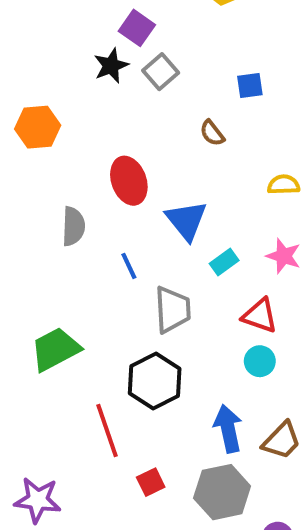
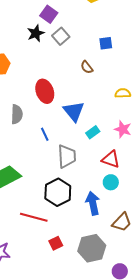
blue arrow: (228, 429) -> (93, 203), moved
red line: (107, 431) -> (34, 217), turned -56

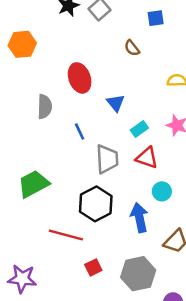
blue triangle: (74, 111) -> (116, 103), size x0.7
red triangle: (111, 159) -> (147, 158), moved

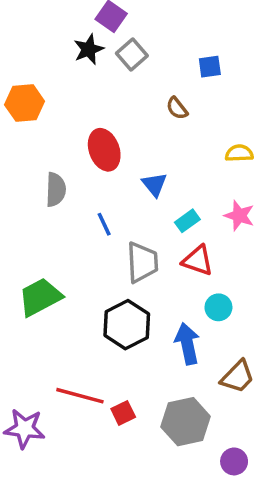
red line: (66, 235) -> (80, 396), moved

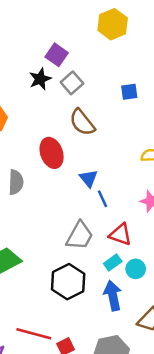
brown semicircle: (177, 108) -> (82, 122), moved, size x1.6
cyan rectangle: (187, 221) -> (113, 262), moved
blue line: (104, 224) -> (103, 199), moved
gray trapezoid: (142, 262) -> (80, 236), turned 32

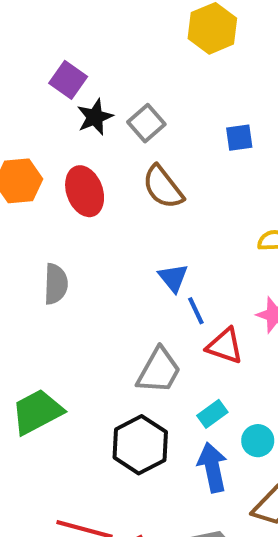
purple square: (57, 55) -> (68, 80), moved
red ellipse: (52, 153) -> (85, 191), moved
red triangle: (120, 234) -> (225, 346), moved
cyan circle: (136, 269) -> (258, 441), moved

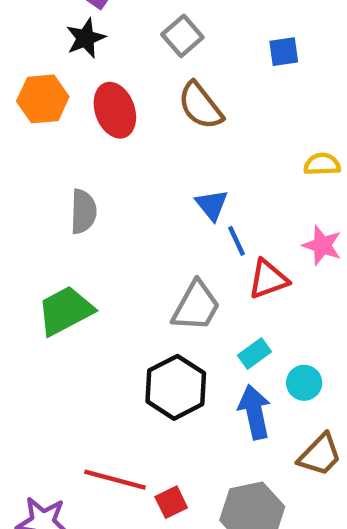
black star: (95, 117) -> (86, 38), moved
red triangle: (225, 346) -> (268, 279), turned -39
green trapezoid: (37, 412) -> (65, 311), moved

